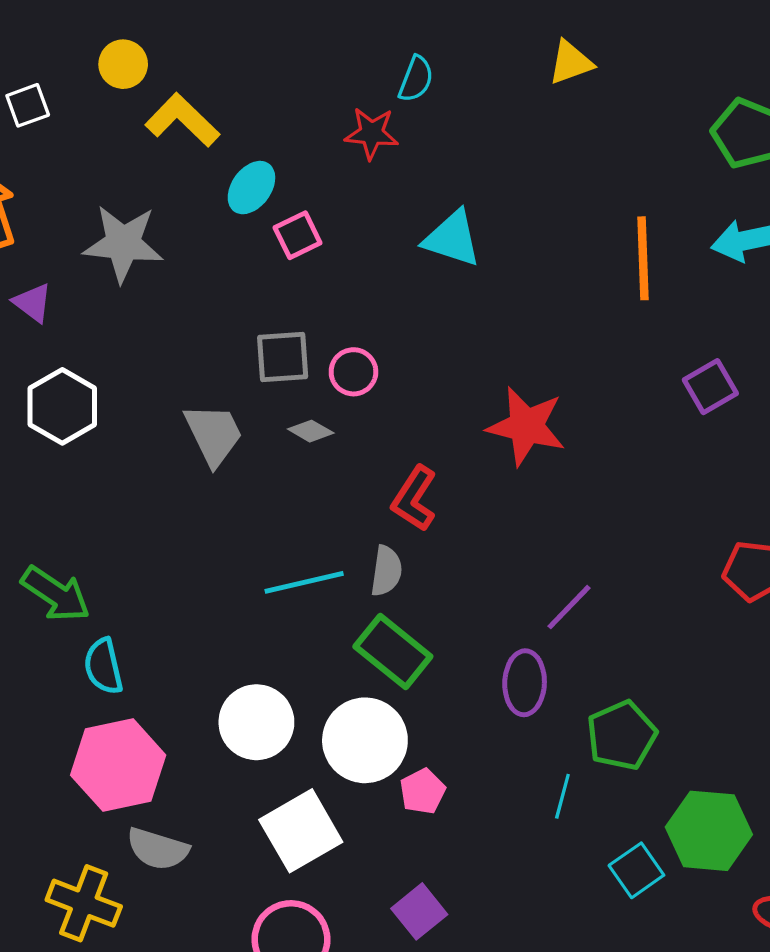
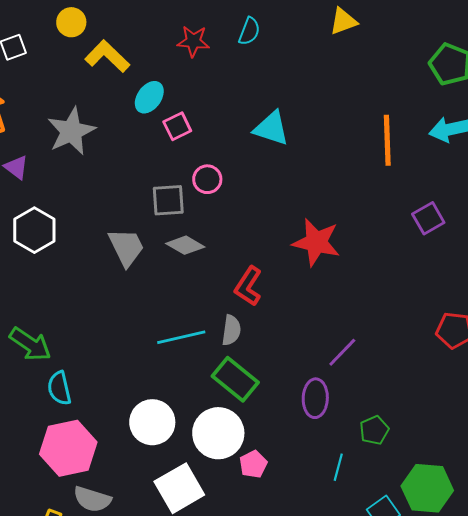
red star: (372, 133) -> (193, 41), moved
gray star: (123, 243) -> (71, 131), turned -30
pink circle: (353, 372) -> (207, 179), moved
gray diamond: (311, 431) -> (185, 245), size x1.4
green pentagon: (622, 735) -> (374, 430), size x0.7

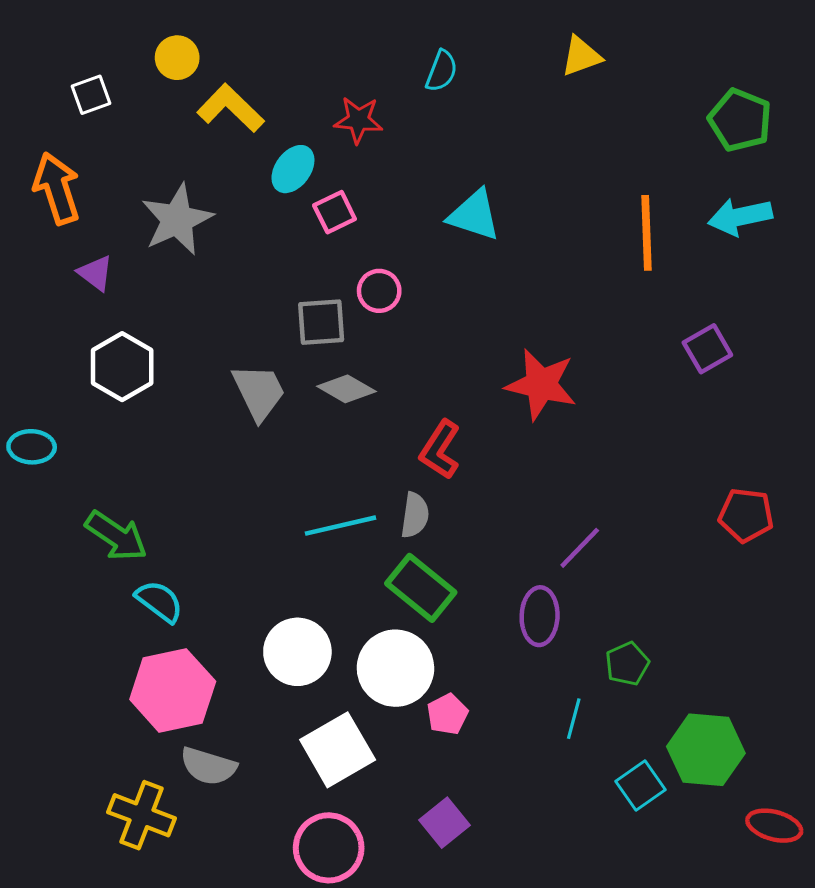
red star: (193, 41) -> (358, 120), moved
cyan semicircle: (59, 388) -> (159, 601), turned 140

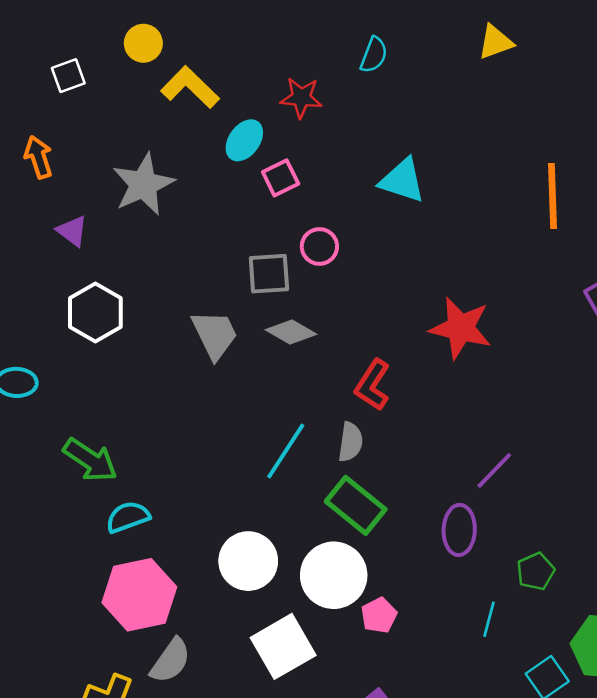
orange arrow: (57, 188) -> (39, 157), size x0.7
cyan line: (341, 526) -> (286, 451), turned -44
cyan semicircle: (159, 601) -> (128, 517), turned -57
gray semicircle: (208, 766) -> (171, 661), turned -72

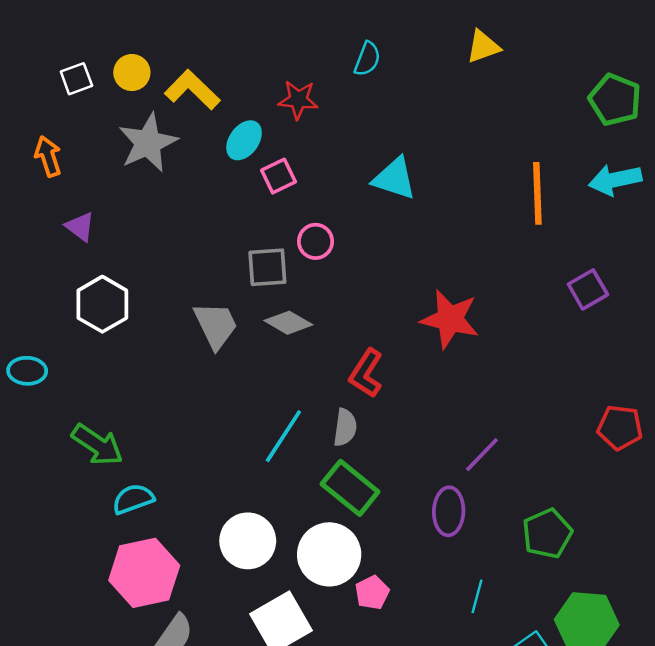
yellow circle: (143, 43) -> (132, 73), moved
gray star: (143, 184) -> (148, 143), moved
green pentagon: (536, 571) -> (547, 533), moved, size x1.4

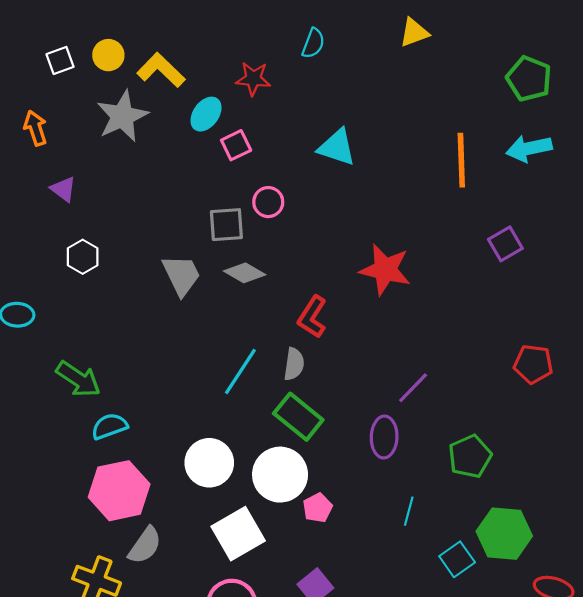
white hexagon: (102, 304) -> (83, 257), size x0.7

